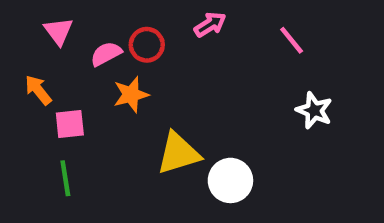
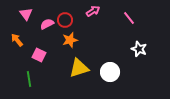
orange star: (131, 95) -> (70, 40), moved
pink square: (70, 124) -> (39, 55), moved, turned 32
white circle: (230, 180) -> (110, 72), moved

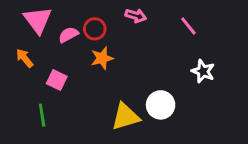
pink arrow: (93, 11) -> (136, 16), turned 48
pink triangle: (26, 14) -> (38, 20), size x1.5
yellow triangle: (79, 68) -> (125, 117), moved

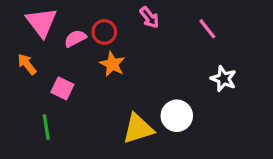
pink arrow: (136, 16) -> (149, 17), turned 36
orange star: (102, 58) -> (112, 64), turned -30

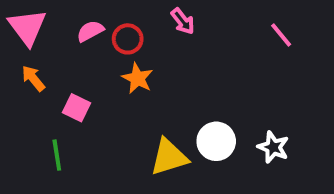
pink triangle: (41, 22) -> (27, 27), moved
pink line: (207, 29) -> (281, 35), moved
pink semicircle: (75, 38) -> (90, 31), moved
white star: (223, 79) -> (273, 147), moved

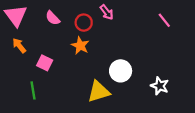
pink semicircle: (90, 31) -> (53, 18), turned -105
red circle: (128, 39) -> (84, 23), moved
white circle: (216, 141) -> (121, 71), moved

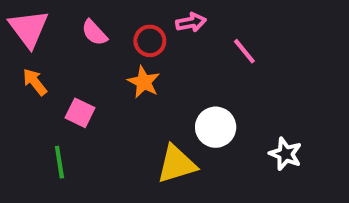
pink arrow: (107, 12) -> (191, 22), turned -63
pink line: (164, 20) -> (244, 51), moved

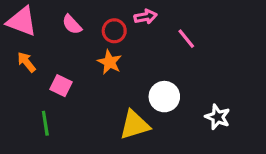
pink triangle: (29, 29) -> (22, 21), turned -32

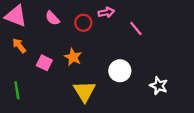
orange star: (110, 62) -> (73, 57), moved
green line: (45, 123) -> (17, 90), moved
yellow triangle: (135, 125) -> (84, 91), moved, turned -45

